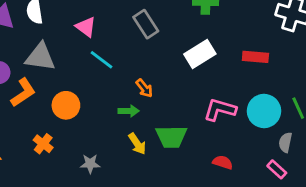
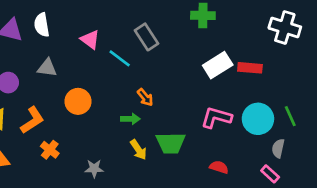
white rectangle: (200, 54) -> (218, 65), moved
gray triangle: (40, 57) -> (47, 68), size x0.7
cyan line: (102, 60) -> (120, 58), moved
orange L-shape: (23, 92) -> (32, 120), moved
orange circle: (66, 105) -> (78, 101), moved

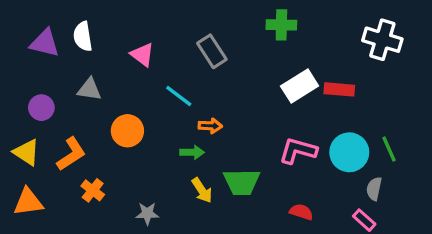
cyan line: (120, 58) -> (179, 96), moved
orange arrow: (145, 97) -> (210, 126), turned -48

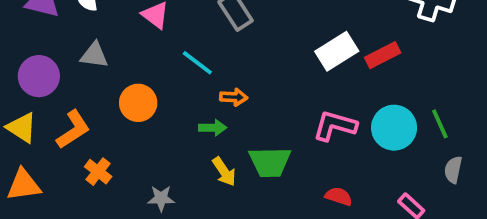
red rectangle: (339, 89) -> (383, 55), turned -32
purple circle: (41, 108) -> (39, 76), size x1.4
gray semicircle: (374, 189) -> (453, 170), moved

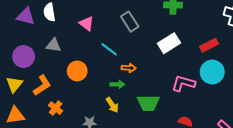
white rectangle: (337, 51) -> (169, 43), moved
yellow triangle: (22, 128) -> (14, 84), turned 36
cyan circle: (394, 128) -> (212, 72), moved
yellow arrow: (224, 172) -> (112, 105), moved

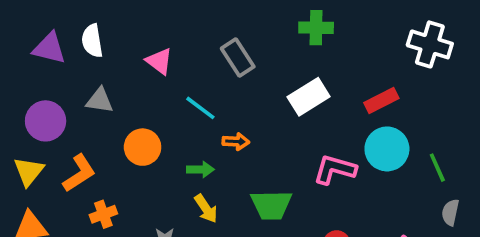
green arrow: (117, 84) -> (200, 169), moved
orange cross: (56, 108) -> (103, 214), turned 32

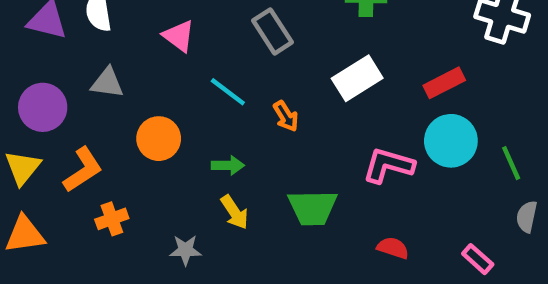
orange arrow: (236, 141) -> (286, 116), moved, turned 55

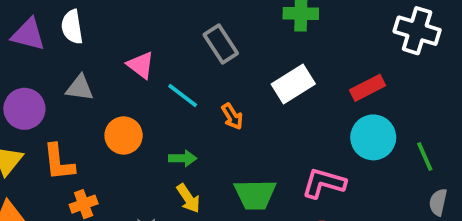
pink triangle: (179, 36) -> (141, 65), moved
pink L-shape: (388, 165) -> (324, 183), moved
orange L-shape: (83, 170) -> (59, 162), turned 117

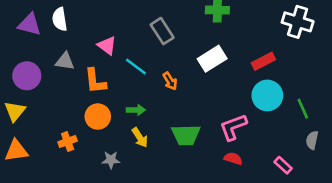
orange circle: (124, 135) -> (98, 117), moved
orange L-shape: (59, 162) -> (95, 81), moved
pink L-shape: (324, 183) -> (233, 127), turned -36

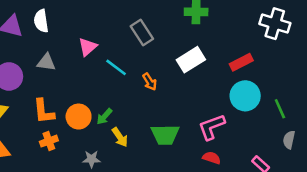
pink triangle: (107, 46) -> (88, 47), turned 42
orange L-shape: (95, 81) -> (44, 111), moved
green arrow: (136, 110) -> (104, 117), moved, turned 132

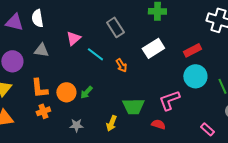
yellow arrow: (120, 137) -> (111, 123), moved, turned 56
red semicircle: (212, 158) -> (158, 124), moved

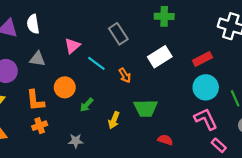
orange circle: (66, 92) -> (65, 87), moved
pink L-shape: (169, 100) -> (206, 119), moved, turned 85
green trapezoid: (133, 106) -> (146, 108), moved
yellow arrow: (111, 123) -> (114, 120), moved

